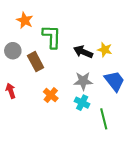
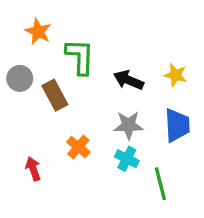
yellow star: (105, 50) -> (175, 75), moved
blue trapezoid: (115, 81) -> (177, 125), turned 35
red arrow: (11, 91) -> (33, 169), moved

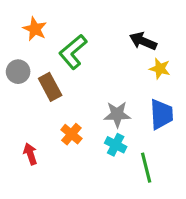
green L-shape: (80, 57) -> (73, 52), turned -132
black arrow: (129, 80) -> (143, 41), moved

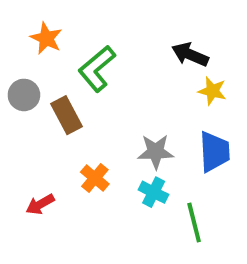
red arrow: (30, 154) -> (40, 204), turned -100

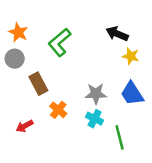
orange star: (46, 38) -> (18, 32), moved
brown rectangle: (66, 115) -> (38, 84), moved
blue trapezoid: (214, 152) -> (132, 94), turned 150

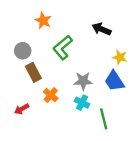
orange star: (18, 32) -> (43, 21), moved
green L-shape: (60, 42) -> (63, 48), moved
yellow star: (131, 56) -> (120, 57), moved
gray circle: (15, 59) -> (23, 51), moved

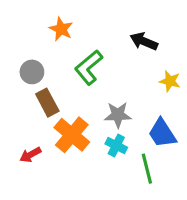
blue trapezoid: (114, 81) -> (162, 133), moved
orange cross: (51, 95) -> (72, 135), size x1.6

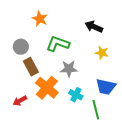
green L-shape: (89, 67) -> (58, 44), turned 60
yellow star: (170, 81) -> (102, 53), moved
gray star: (118, 115) -> (69, 69), moved
blue trapezoid: (162, 133) -> (106, 87), turned -45

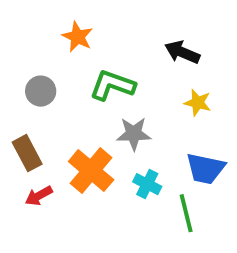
brown rectangle: (31, 67) -> (27, 153), moved

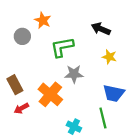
green L-shape: (112, 85) -> (62, 47), turned -30
gray circle: (41, 91) -> (22, 36), moved
cyan cross: (147, 184) -> (74, 127), moved

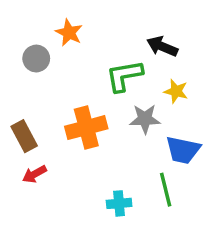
green L-shape: (62, 47) -> (124, 76), moved
gray star: (74, 74) -> (145, 119), moved
orange cross: (50, 94) -> (86, 128), moved, turned 35
cyan cross: (74, 127) -> (119, 203), turned -32

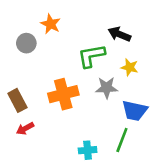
green line: (166, 190) -> (122, 140), turned 35

